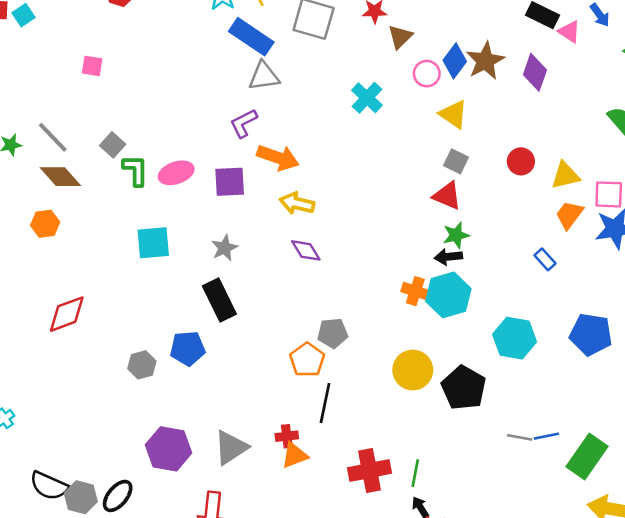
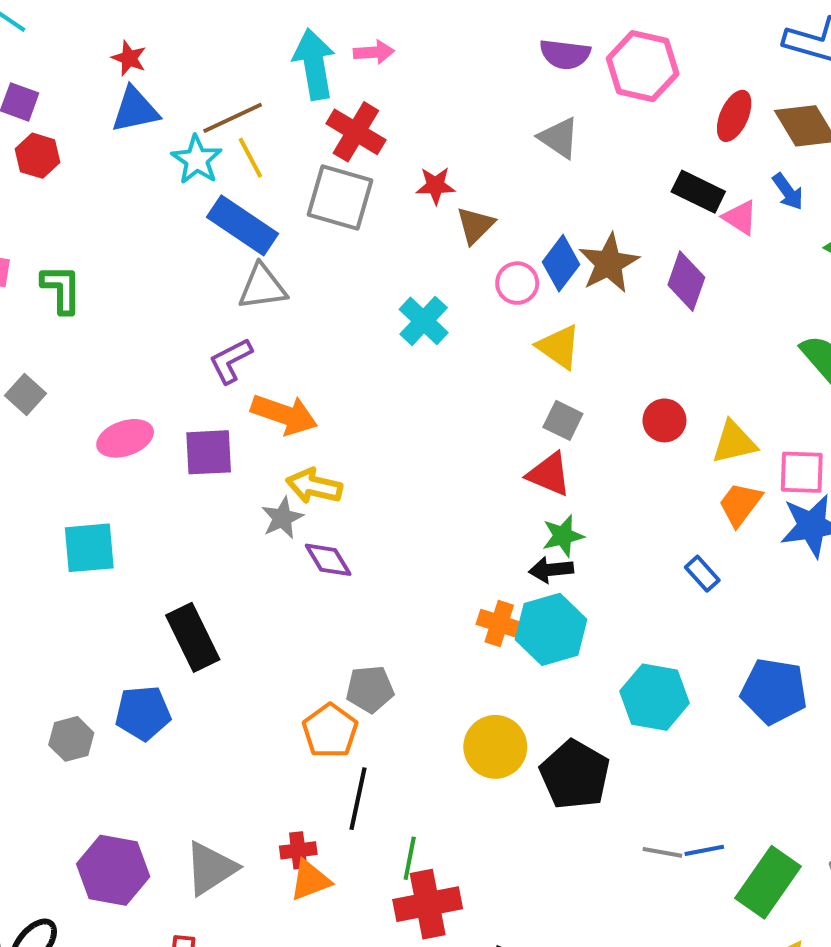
green L-shape: (135, 170) -> (61, 289), moved
gray star: (224, 248) -> (282, 518), moved
green line: (415, 473) -> (410, 858), moved

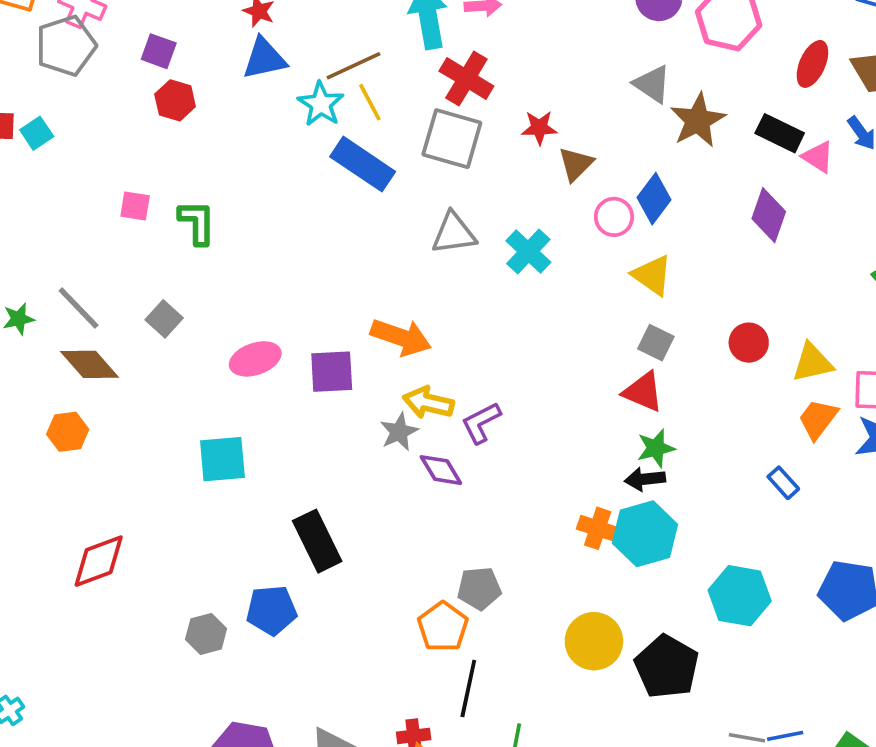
brown star: (609, 263) -> (698, 120), moved
gray triangle: (262, 287) -> (454, 233), moved
purple L-shape: (231, 361) -> (481, 423), moved

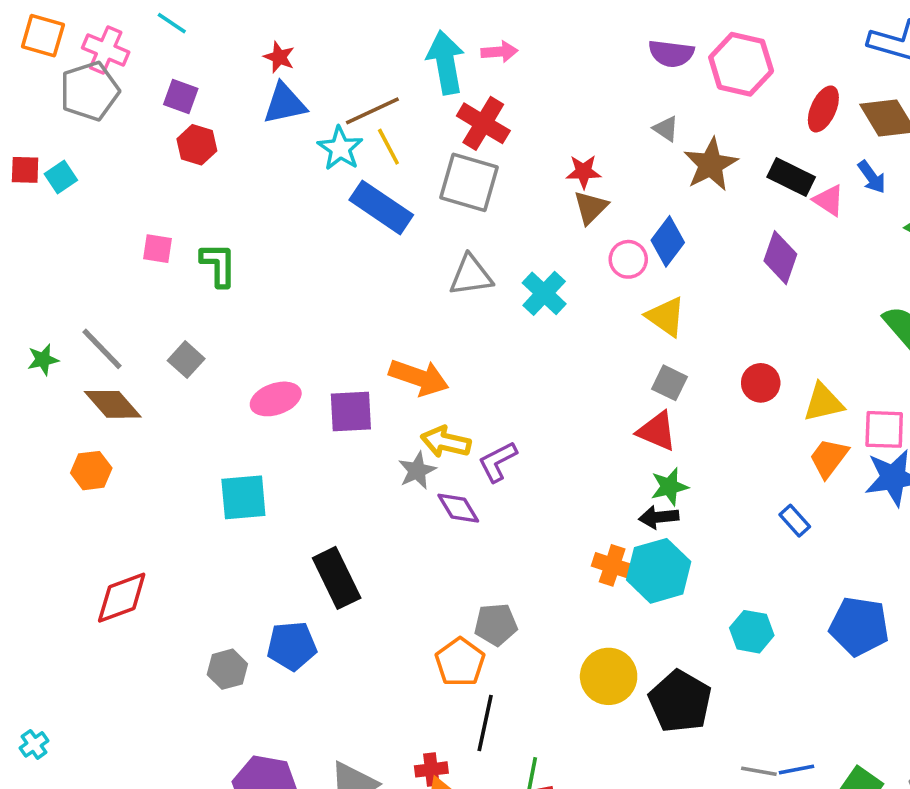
gray triangle: (652, 84) -> (666, 129), size x0.7
red star: (539, 128) -> (584, 172), moved
cyan hexagon: (740, 596) -> (752, 632), size x0.7

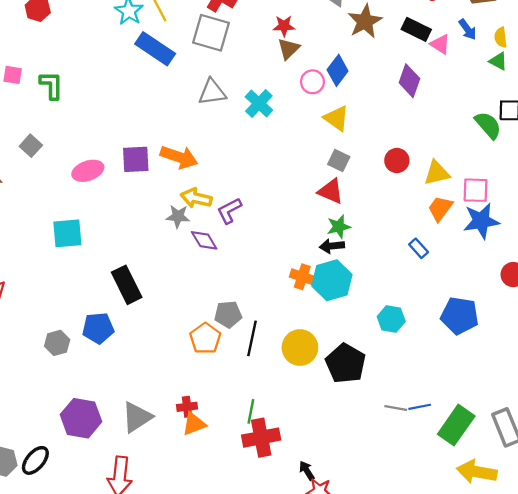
purple square: (351, 411) -> (136, 159), moved
gray star: (417, 471) -> (178, 216), turned 30
black line: (485, 723) -> (252, 338), moved

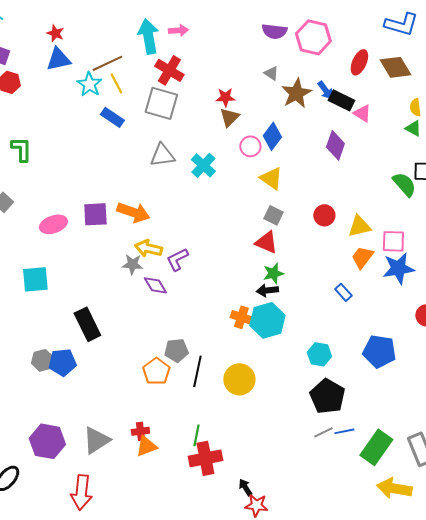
blue arrow: (468, 29) -> (325, 90), moved
blue rectangle: (155, 49) -> (112, 117), size x0.7
gray hexagon: (57, 343) -> (42, 360), moved
black pentagon: (346, 363) -> (327, 396), moved
gray line: (396, 408) -> (323, 432), turned -36

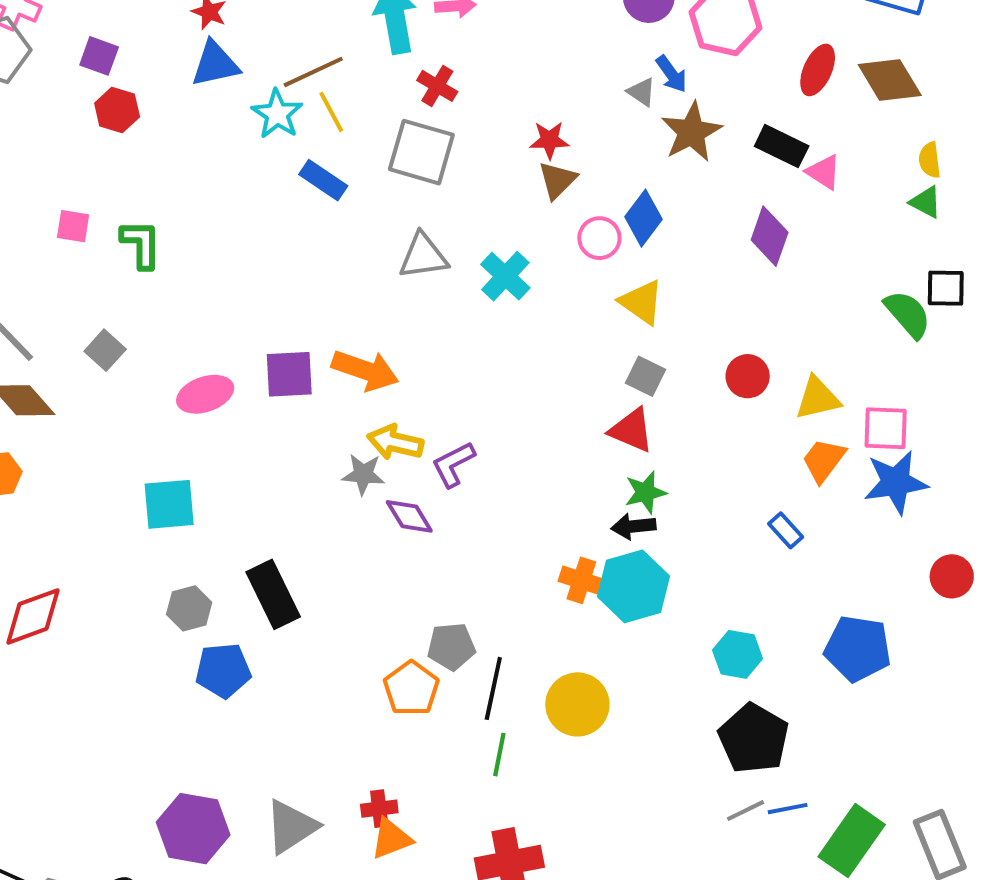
red cross: (169, 70) -> (437, 86), size x0.7
blue arrow: (325, 90) -> (672, 74), moved
gray hexagon: (42, 360) -> (189, 608), moved
green line: (196, 435) -> (499, 755), moved

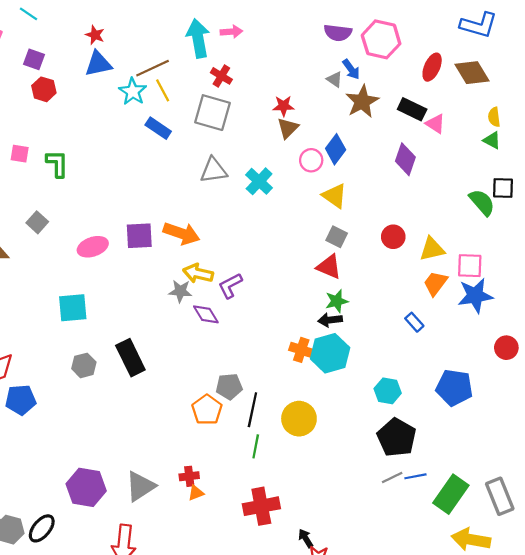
blue pentagon: (223, 670) -> (21, 400), moved
orange triangle: (391, 839) -> (196, 493), size x0.7

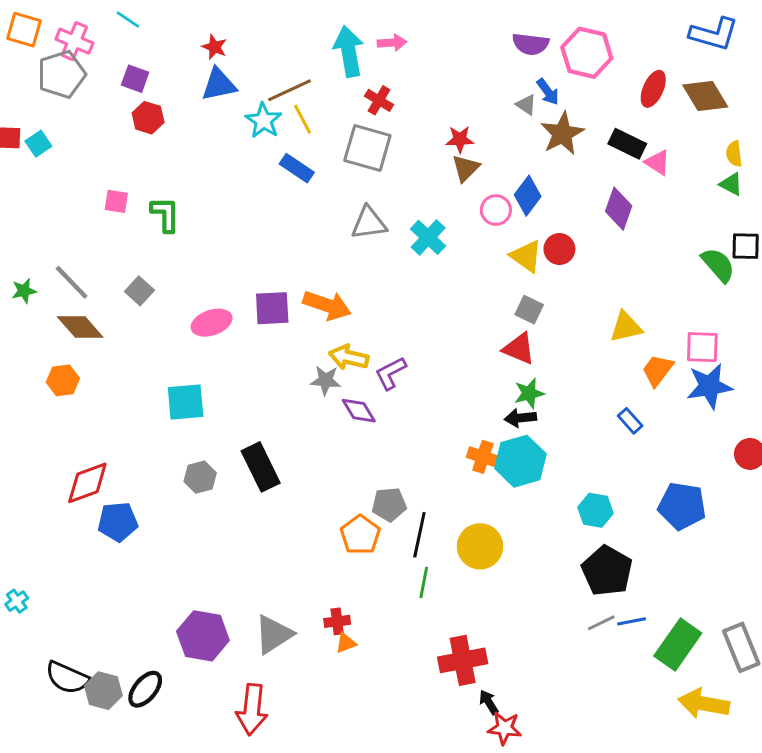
red circle: (393, 237) -> (559, 249), moved
yellow triangle: (432, 249) -> (626, 327), moved
red cross: (261, 506) -> (463, 660), moved

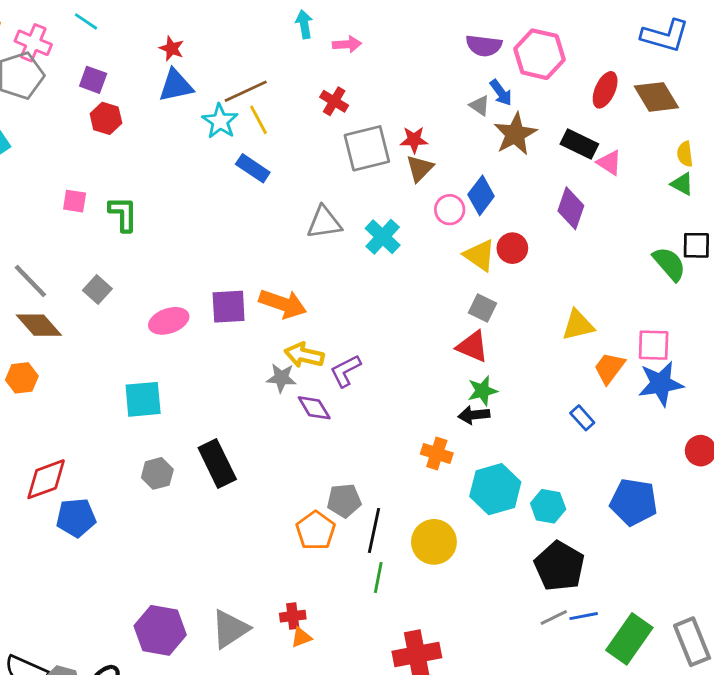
cyan arrow: (349, 51) -> (304, 24), moved, size x0.6
gray square: (367, 148) -> (367, 148), moved, turned -30
cyan hexagon: (520, 461) -> (495, 489), moved

